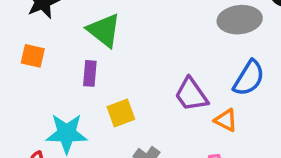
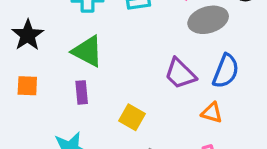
purple trapezoid: (191, 95) -> (180, 74), moved
yellow square: (121, 113) -> (132, 117), moved, turned -30

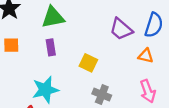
green triangle: (87, 51) -> (53, 17), turned -35

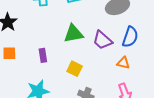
green triangle: (53, 17) -> (73, 34), moved

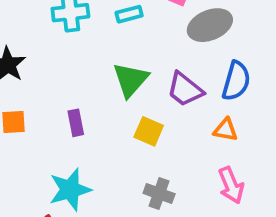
green triangle: (73, 34) -> (131, 80), turned -35
yellow square: (75, 69) -> (149, 131), moved

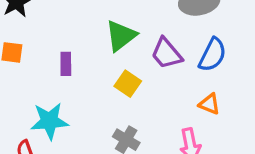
orange triangle: (226, 130) -> (209, 104), moved

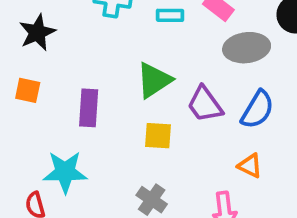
purple rectangle: (66, 64) -> (89, 108), size x1.4
yellow square: (128, 84) -> (158, 136), turned -35

